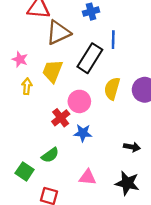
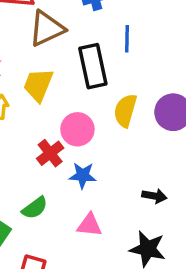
black rectangle: (90, 58) -> (93, 66), turned -44
pink triangle: (88, 177) -> (89, 225), moved

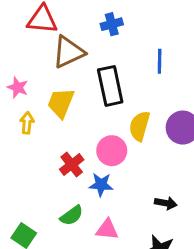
blue line: (127, 39) -> (160, 61), moved
pink circle: (77, 129) -> (112, 151), moved
green semicircle: (35, 208) -> (72, 215), moved

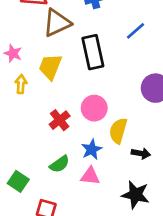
blue line: (160, 61) -> (136, 31), turned 48
yellow semicircle: (140, 126) -> (118, 131), moved
blue star: (101, 185) -> (92, 149), moved, turned -30

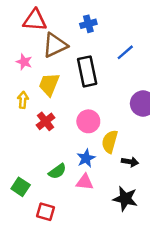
pink star: (13, 53) -> (24, 62), moved
red cross: (60, 120) -> (46, 121), moved

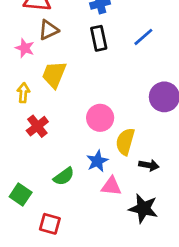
brown triangle: (55, 45) -> (48, 30), moved, size x0.7
black rectangle: (87, 71) -> (99, 38), moved, size x0.7
red cross: (46, 121) -> (37, 126), moved
pink triangle: (85, 182) -> (111, 186), moved

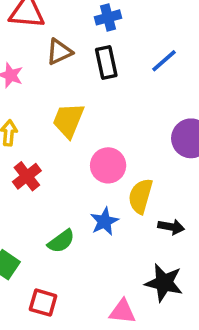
brown triangle: (48, 30) -> (59, 52), moved
yellow trapezoid: (54, 75) -> (68, 120), moved
pink triangle: (111, 186) -> (122, 312), moved

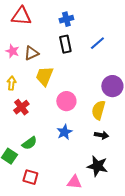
brown triangle: (59, 52) -> (31, 53), moved
yellow semicircle: (141, 196) -> (98, 110), moved
green semicircle: (61, 241) -> (29, 143), moved

